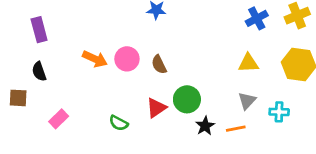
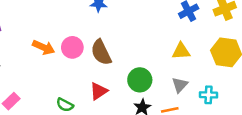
brown semicircle: (159, 64) -> (101, 52), size x1.5
green circle: (187, 99) -> (140, 80), moved

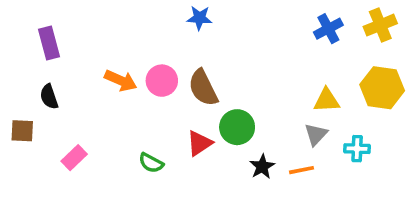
yellow triangle: (181, 51) -> (327, 100), moved
green circle: (140, 80) -> (237, 127), moved

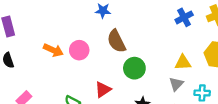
brown semicircle: (203, 88) -> (116, 41), moved
green circle: (237, 127) -> (134, 68), moved

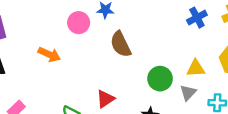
pink circle: (79, 50) -> (79, 23), moved
green circle: (134, 68) -> (160, 79), moved

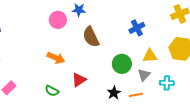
blue cross: (197, 18) -> (137, 28), moved
orange arrow: (49, 54) -> (56, 58), moved

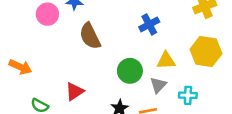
orange arrow: (56, 58) -> (20, 67), moved

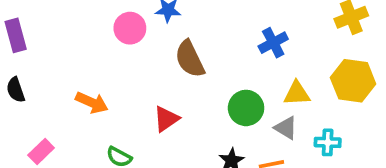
gray triangle: (158, 85) -> (286, 128), turned -42
red triangle: (74, 91) -> (166, 119), moved

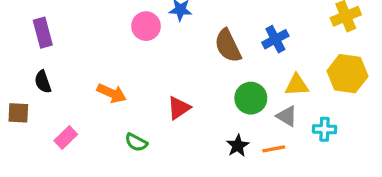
brown semicircle: (190, 59) -> (228, 46), moved

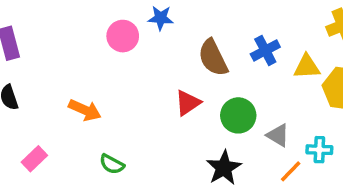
yellow triangle: (297, 85) -> (307, 67), moved
red triangle: (179, 108) -> (188, 103), moved
black star: (238, 146) -> (224, 168), size x1.4
orange line: (274, 149) -> (291, 171), moved, turned -35

